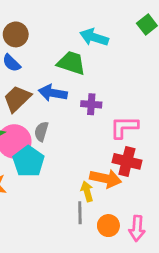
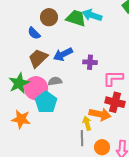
brown circle: (16, 34) -> (49, 17), moved
green trapezoid: (71, 63) -> (76, 18), moved
blue arrow: (53, 93) -> (63, 54), turned -36
gray semicircle: (41, 131) -> (55, 81), turned 64

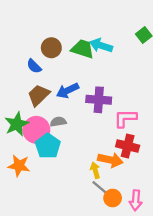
purple cross: (90, 62) -> (99, 100), size x1.5
gray line: (82, 138) -> (100, 188), moved, turned -49

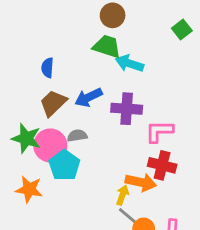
cyan arrow: (101, 45) -> (130, 63), moved
brown circle: (51, 48) -> (113, 15), moved
blue semicircle: (34, 66) -> (47, 68), turned 49
green star: (17, 124) -> (26, 138), turned -30
yellow arrow: (95, 170) -> (122, 195), turned 35

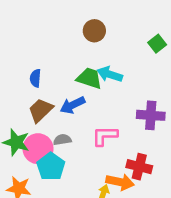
green trapezoid: (107, 46) -> (89, 78), moved
purple cross: (127, 109) -> (151, 115), moved
pink L-shape: (159, 131) -> (105, 136), moved

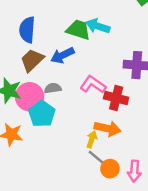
blue semicircle: (35, 78) -> (27, 30), size x1.5
pink L-shape: (105, 136) -> (93, 85), turned 35
red cross: (139, 167) -> (116, 98), moved

